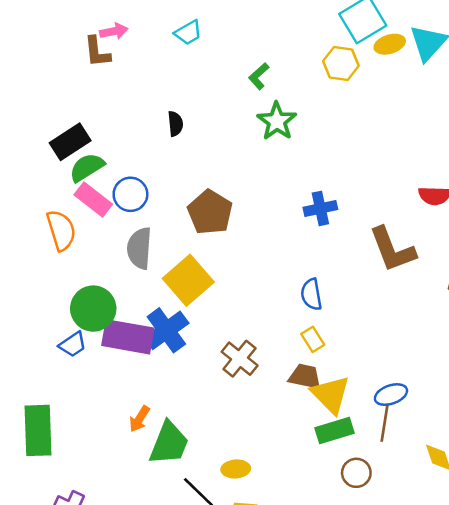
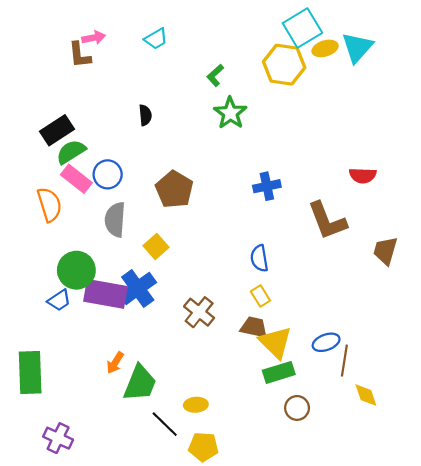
yellow hexagon: (341, 63) -> (284, 65), size x1.4
yellow square: (188, 280) -> (156, 246), size x0.6
brown line: (385, 423) -> (344, 361), moved

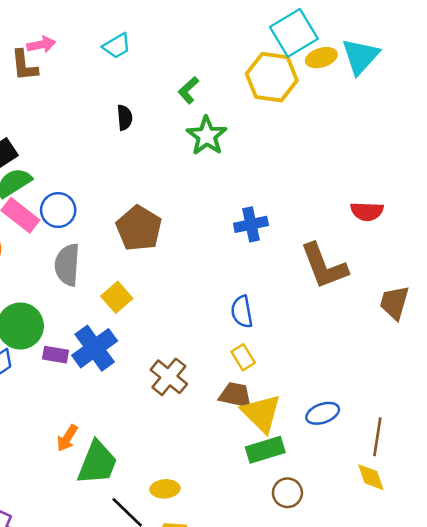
black semicircle: (145, 115) -> (125, 118), moved
purple rectangle: (105, 294) -> (56, 355), size x0.5
brown line: (344, 361) -> (377, 437), moved

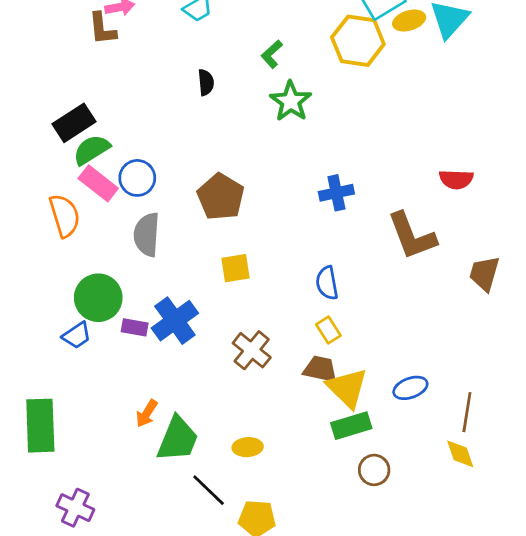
yellow square: (117, 297) -> (235, 268), moved, turned 32
yellow ellipse: (165, 489) -> (248, 447), moved

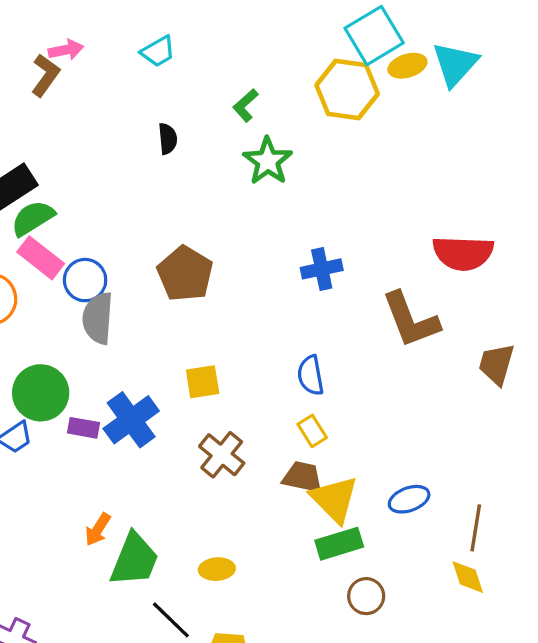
brown L-shape: (102, 29) -> (45, 75), turned -138
blue circle: (137, 178) -> (85, 280), moved
red semicircle: (456, 179) -> (463, 253), size x1.5
yellow square: (235, 268) -> (203, 382), moved

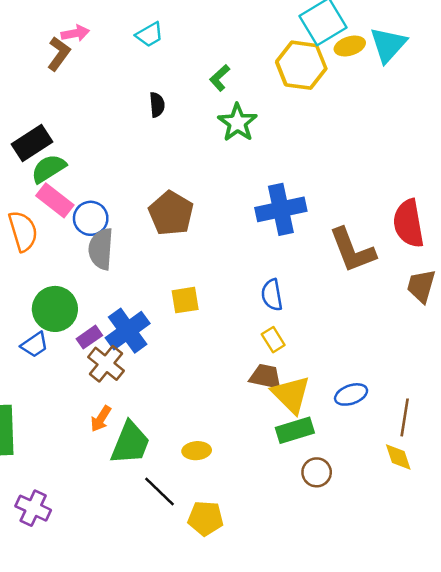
red semicircle: (463, 253) -> (409, 223), moved, turned 78
blue cross: (322, 269) -> (281, 209), size x1.5
purple rectangle: (84, 428) -> (89, 337), turned -45
brown cross: (222, 455) -> (106, 364), moved

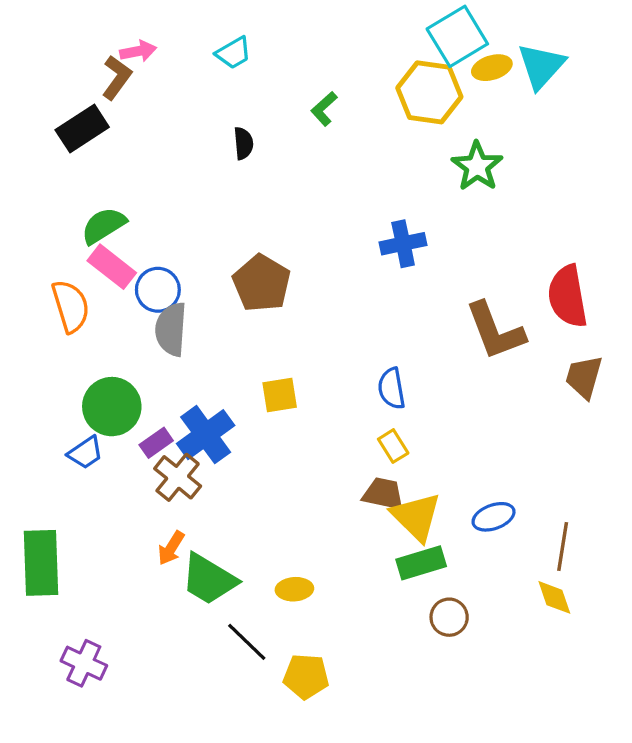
green star: (237, 123) -> (477, 166), moved
black rectangle: (32, 143) -> (82, 129), moved
blue cross: (281, 209) -> (403, 244), moved, size x0.7
green trapezoid: (130, 443) -> (209, 579), turned 99

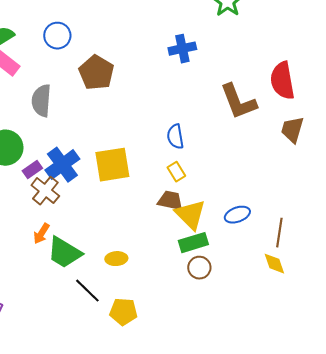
blue circle: (158, 290) -> (57, 36), moved
yellow square: (280, 395) -> (112, 165), moved, size x1.6
brown circle: (449, 617) -> (199, 268), moved

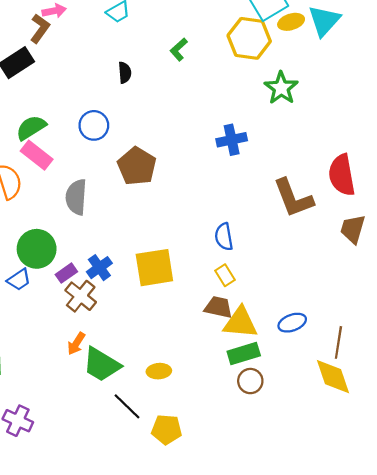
blue cross: (62, 165) -> (99, 268), size x0.7
yellow triangle: (190, 215) -> (240, 323), turned -40
yellow diamond: (274, 264) -> (333, 377), size x1.5

